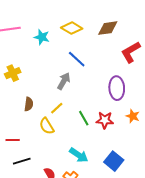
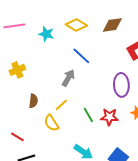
red line: (13, 140) -> (17, 137), turned 32

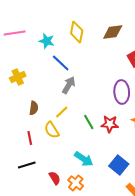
yellow diamond: (76, 25) -> (77, 32), turned 70
blue line: (81, 56) -> (61, 63), moved
red line: (17, 137) -> (30, 138), moved, turned 48

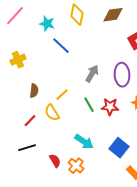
pink line: (15, 33) -> (15, 16), turned -40
gray arrow: (69, 85) -> (92, 74), moved
red line: (30, 138) -> (30, 121), turned 56

